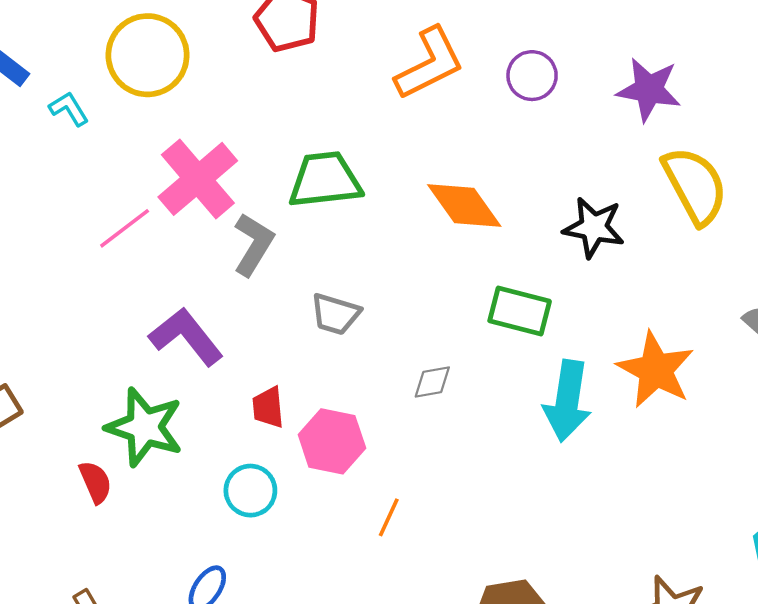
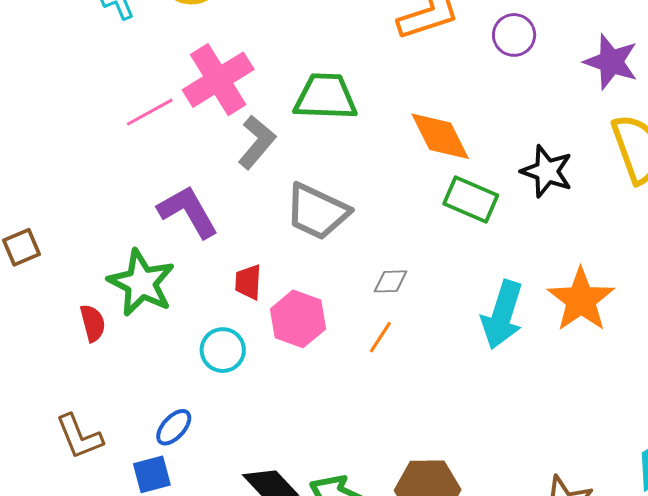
green rectangle: (520, 311) -> (471, 199), moved
gray trapezoid: (335, 314) -> (317, 212), size x1.5
orange line: (389, 517) -> (380, 337), moved

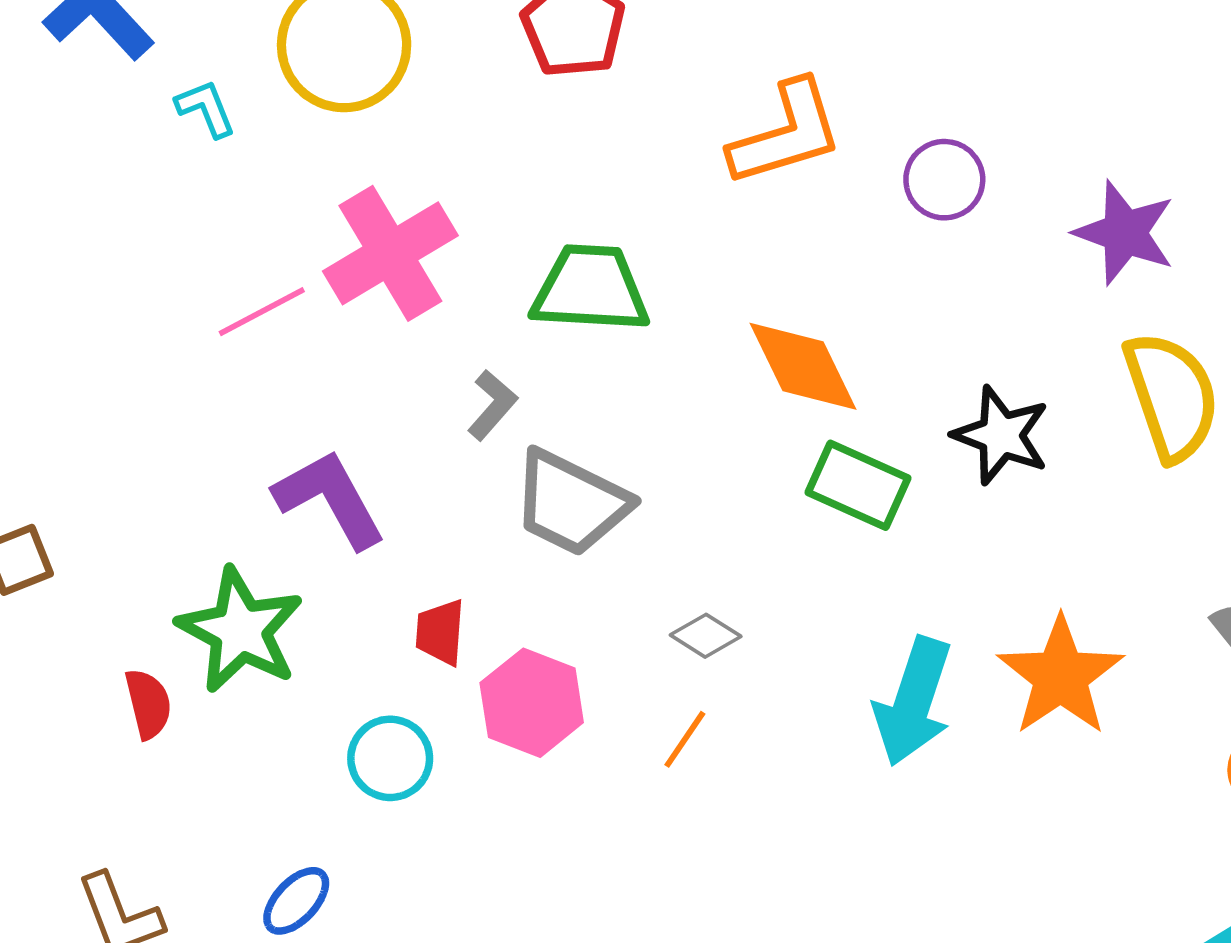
gray L-shape: (257, 142) -> (492, 405), moved, size x0.7
gray diamond: (390, 281) -> (706, 636), turned 33

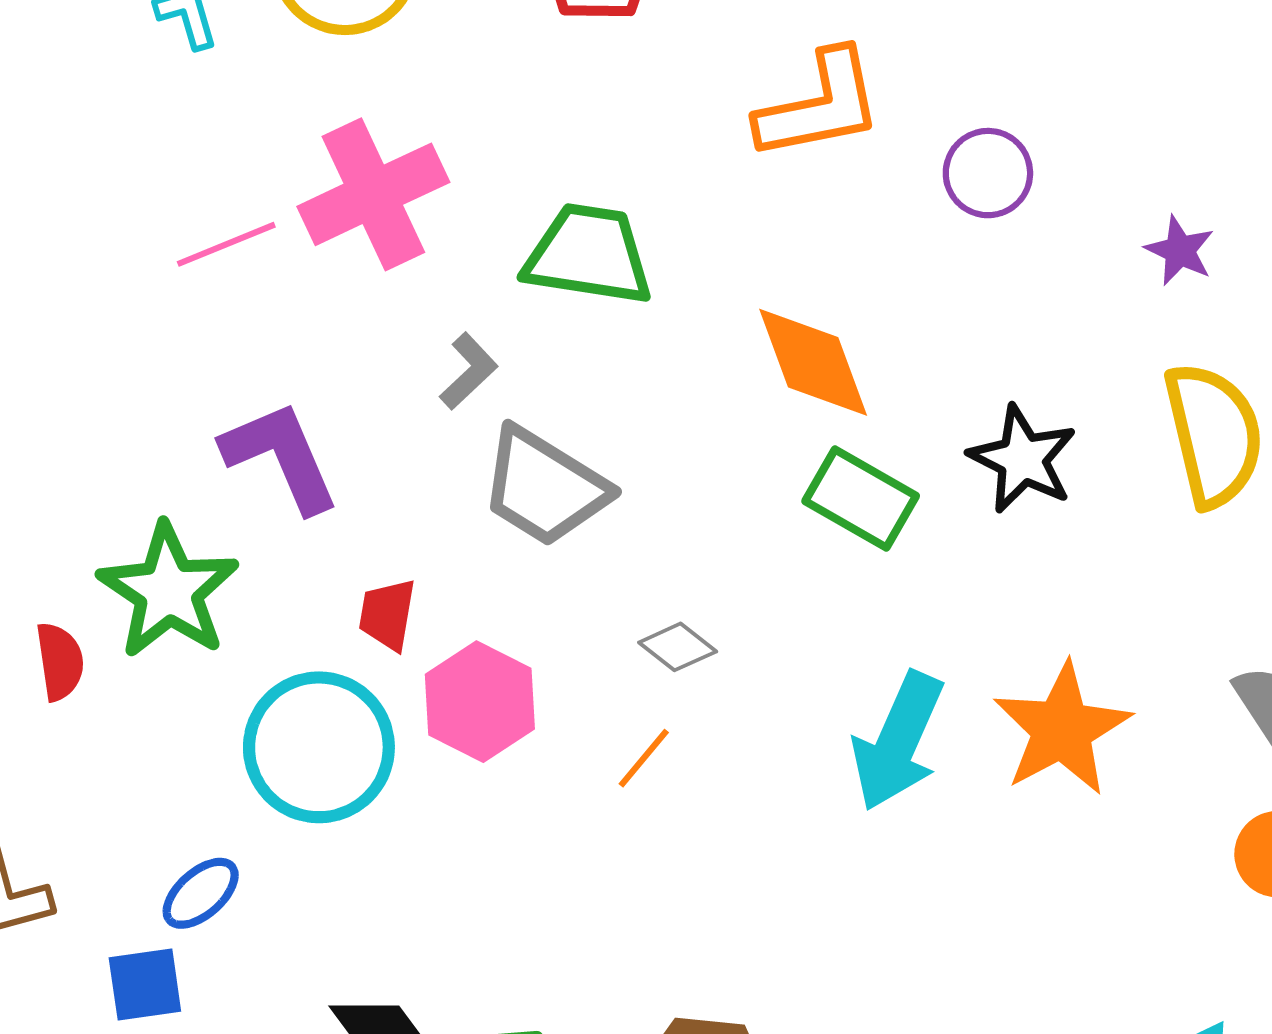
purple star: (1125, 233) -> (1180, 251), size x0.6
cyan circle: (390, 758) -> (319, 747), size x1.6

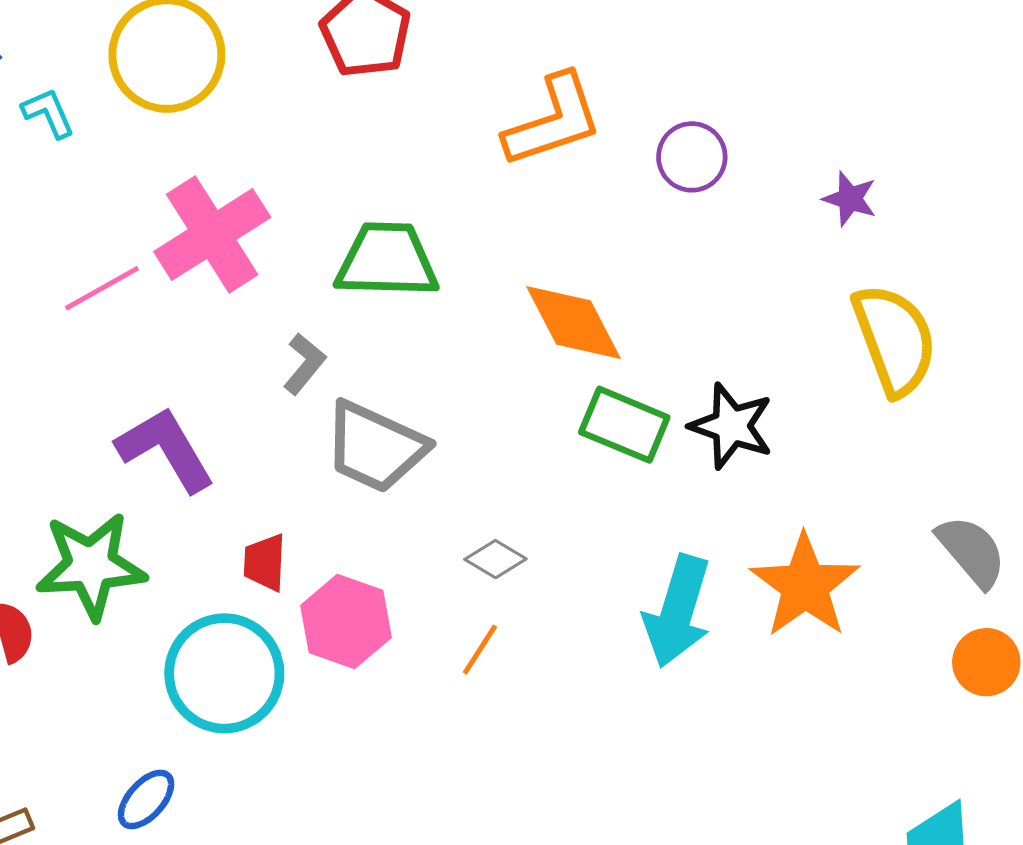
black star: (1023, 459) -> (731, 426), moved
green star: (168, 591) -> (91, 566), turned -30

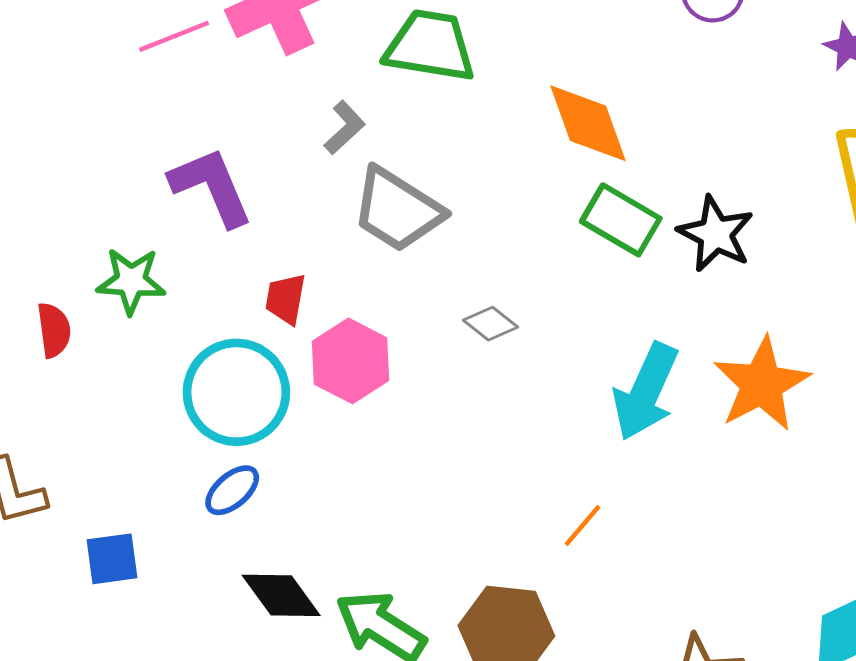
green star: (91, 566) -> (131, 281), size x0.7
orange line: (480, 650) -> (582, 526), moved
blue ellipse: (146, 799) -> (232, 490), moved

